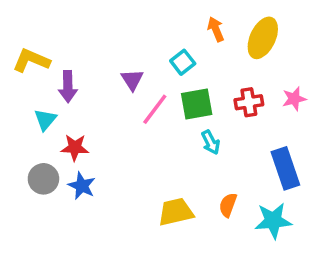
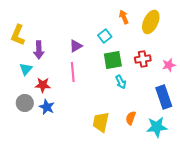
yellow L-shape: (31, 60) -> (18, 35), turned -90
purple triangle: (132, 80) -> (76, 46), turned 32
pink star: (294, 99) -> (169, 65), moved
pink line: (155, 109) -> (73, 72), moved, turned -42
yellow trapezoid: (176, 212) -> (101, 122), turned -65

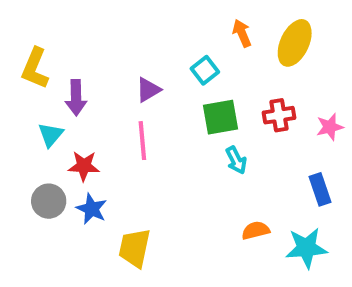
blue rectangle: (164, 97) -> (320, 189), size x0.7
orange semicircle: (131, 118) -> (256, 230), turned 56
yellow trapezoid: (101, 122) -> (135, 248), moved

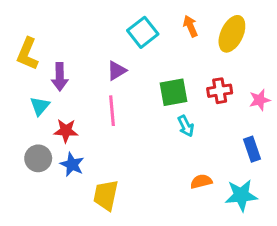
cyan square: (205, 70) -> (143, 32), moved, size x1.4

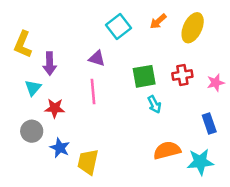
orange arrow: (190, 26) -> (158, 21), turned -108
purple triangle: (117, 71) -> (97, 58), turned 48
blue star: (72, 165) -> (60, 148), moved
orange semicircle: (201, 181) -> (167, 150), size x1.5

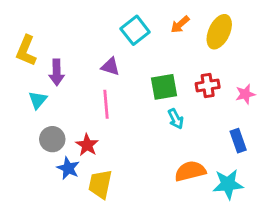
red star: (55, 108) -> (87, 145), moved, turned 30
gray circle: (32, 131) -> (52, 139), moved

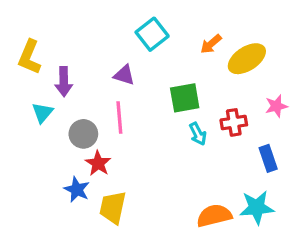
orange arrow: (180, 24) -> (211, 44), moved
yellow ellipse: (219, 32) -> (247, 59), moved, turned 32
red cross: (208, 85) -> (234, 122), moved
gray circle: (52, 139) -> (83, 134), moved
orange semicircle: (190, 171) -> (214, 216), moved

